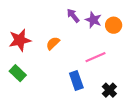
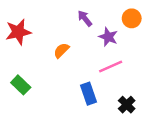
purple star: (93, 20) -> (108, 37), moved
orange circle: (114, 25) -> (132, 18), moved
red star: (20, 40) -> (18, 32), moved

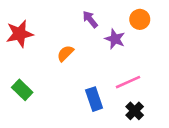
pink line: (111, 66) -> (128, 82), moved

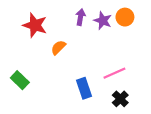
purple arrow: (90, 19) -> (81, 17), turned 49
red star: (20, 34) -> (35, 25), moved, turned 30
purple star: (115, 39) -> (103, 21), moved

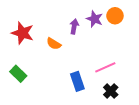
purple arrow: (81, 17) -> (74, 27), moved
red star: (35, 25) -> (23, 33), moved
orange semicircle: (58, 47) -> (54, 44), turned -104

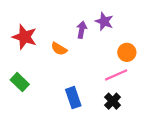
orange circle: (115, 16) -> (127, 52), moved
blue rectangle: (77, 81) -> (73, 98), moved
black cross: (111, 91) -> (113, 101), moved

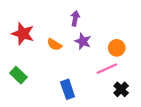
purple star: (104, 21) -> (83, 41), moved
purple arrow: (82, 30) -> (75, 18), moved
black cross: (113, 101) -> (121, 89), moved

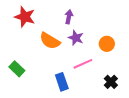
red star: (23, 34) -> (25, 17), moved
orange semicircle: (54, 45) -> (50, 41), size x1.5
pink line: (107, 69) -> (83, 64), moved

